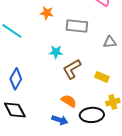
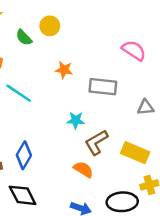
yellow rectangle: (102, 77) -> (135, 153), size x1.5
orange semicircle: (69, 101) -> (83, 169), moved

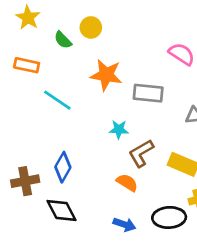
orange star: (64, 70) -> (106, 75), size x1.6

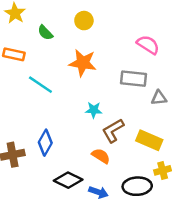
yellow circle: (91, 27) -> (84, 21), moved
gray rectangle: (148, 93) -> (134, 79), moved
black diamond: (61, 210) -> (68, 180), moved, turned -36

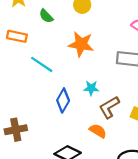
blue diamond: (45, 143) -> (63, 100), moved

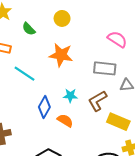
brown L-shape: (109, 107) -> (97, 101), moved
orange semicircle: (98, 131) -> (65, 121), moved

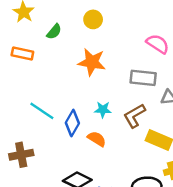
green semicircle: (29, 29) -> (54, 32), turned -96
cyan line: (25, 74) -> (42, 111), moved

